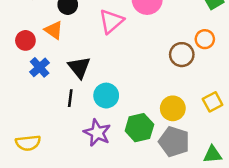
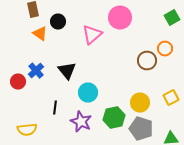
orange triangle: (54, 30) -> (40, 34), moved
red circle: (25, 40) -> (18, 82), moved
black line: (70, 98) -> (55, 108), moved

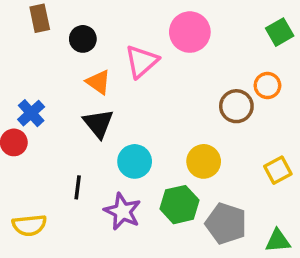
orange triangle: (40, 34) -> (98, 82), moved
blue cross: (36, 71) -> (31, 113), moved
yellow circle: (140, 103) -> (204, 161), moved

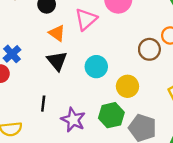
cyan circle: (135, 161) -> (96, 67), moved

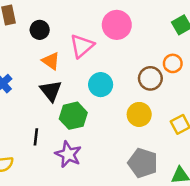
cyan circle: (96, 67) -> (101, 85), moved
yellow circle: (127, 86) -> (139, 114), moved
green hexagon: (111, 115) -> (73, 116), moved

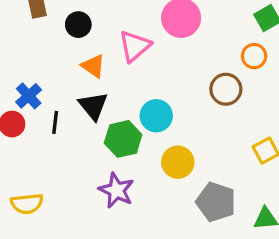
orange circle: (173, 63) -> (254, 56), moved
cyan circle: (101, 85) -> (156, 116), moved
yellow circle: (139, 114) -> (178, 162), moved
black line: (36, 137) -> (55, 122), moved

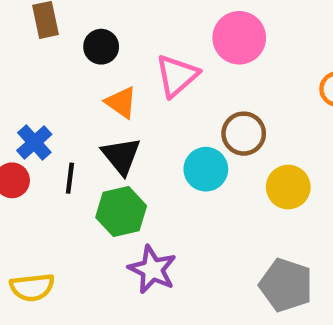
brown circle: (226, 89) -> (244, 134), moved
green hexagon: (123, 139) -> (121, 212), moved
yellow circle: (178, 162) -> (288, 187), moved

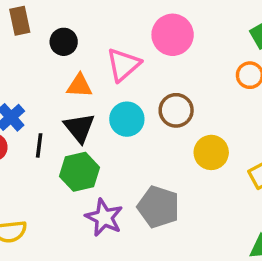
orange triangle: (121, 102) -> (79, 86), turned -32
cyan circle: (206, 169) -> (127, 119), moved
gray pentagon: (286, 285) -> (159, 207), moved

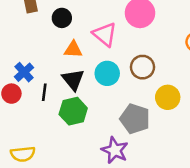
pink triangle: (123, 65) -> (105, 34), turned -40
gray pentagon: (159, 207) -> (135, 119), moved
purple star: (104, 217) -> (115, 150), moved

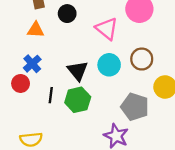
orange triangle: (73, 49) -> (36, 30), moved
black line: (44, 92) -> (51, 95), moved

